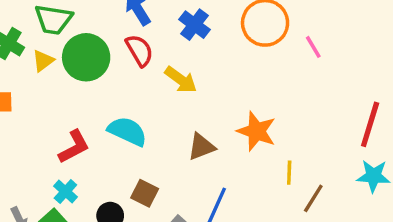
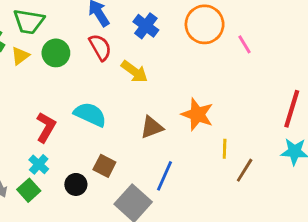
green circle: (86, 57) -> (56, 53), size x0.7
red L-shape: (74, 147) -> (46, 127), turned -32

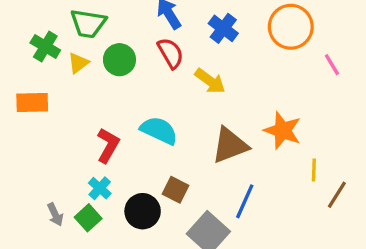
pink line: (245, 44) -> (332, 65), moved
brown triangle: (152, 127) -> (230, 145), size x1.4
black circle: (76, 184) -> (143, 211), size x1.4

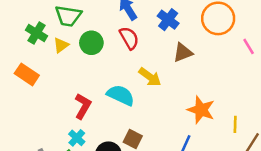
yellow arrow: (210, 81) -> (150, 77), moved
orange rectangle: (32, 102) -> (27, 74), turned 35
orange star: (283, 130) -> (201, 110), moved
brown triangle: (230, 145) -> (183, 53), moved, size x0.7

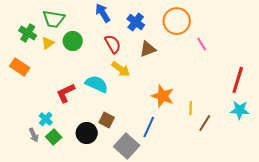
red semicircle: (129, 38) -> (113, 44), moved
red L-shape: (83, 106) -> (66, 93), turned -145
cyan cross: (77, 138) -> (46, 119), moved

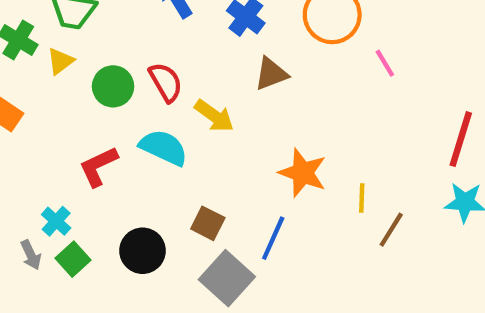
green circle: (73, 41) -> (113, 86), moved
red semicircle: (113, 44) -> (166, 82), moved
brown square: (107, 120) -> (208, 223), moved

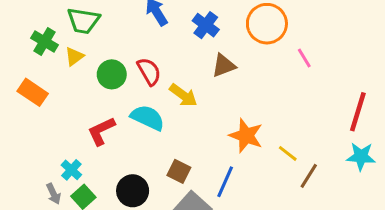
yellow line: (362, 198) -> (288, 153), turned -54

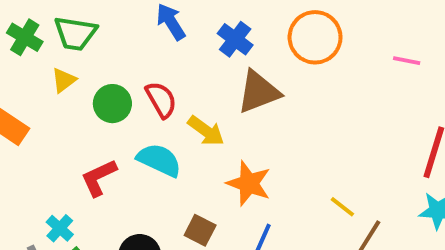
green cross: (45, 42) -> (25, 37), moved
pink line: (304, 58) -> (407, 61), moved, turned -48
brown triangle: (224, 65) -> (259, 92), size x1.4
orange star: (246, 136) -> (249, 183), moved

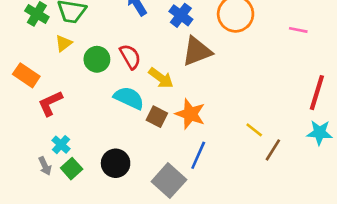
red L-shape: (99, 178) -> (50, 103), moved
brown square: (200, 230) -> (157, 117), moved

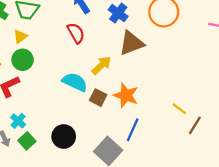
red semicircle: (130, 57) -> (76, 33), moved
green circle: (97, 59) -> (23, 60), moved
yellow arrow: (161, 78) -> (101, 65), turned -80

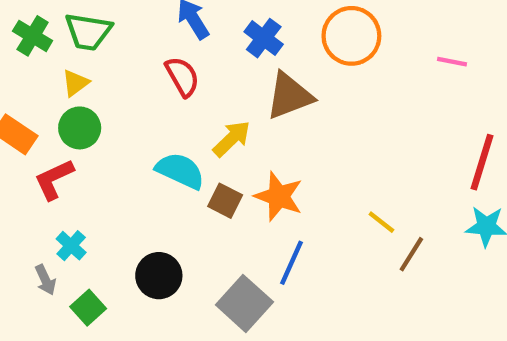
green square: (27, 141) -> (88, 308), moved

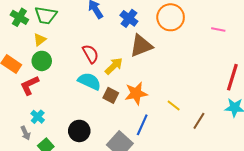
red semicircle: (182, 77) -> (90, 54), moved
orange star: (279, 196) -> (136, 93), turned -30
yellow line: (381, 222) -> (174, 106), moved

